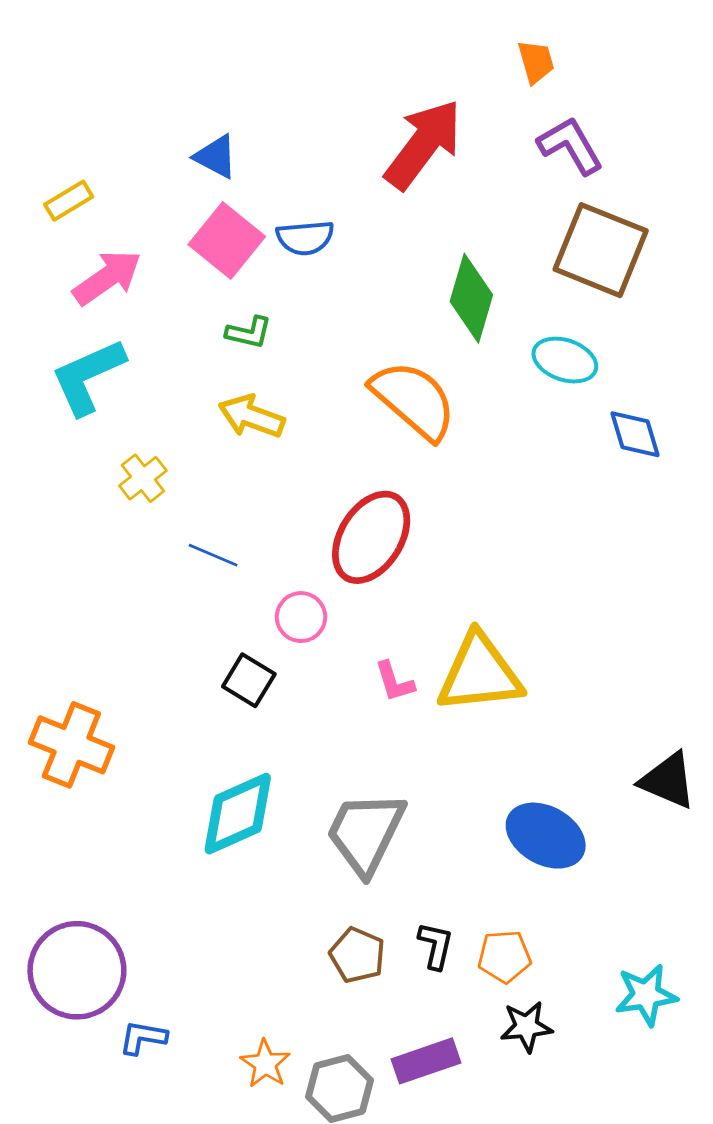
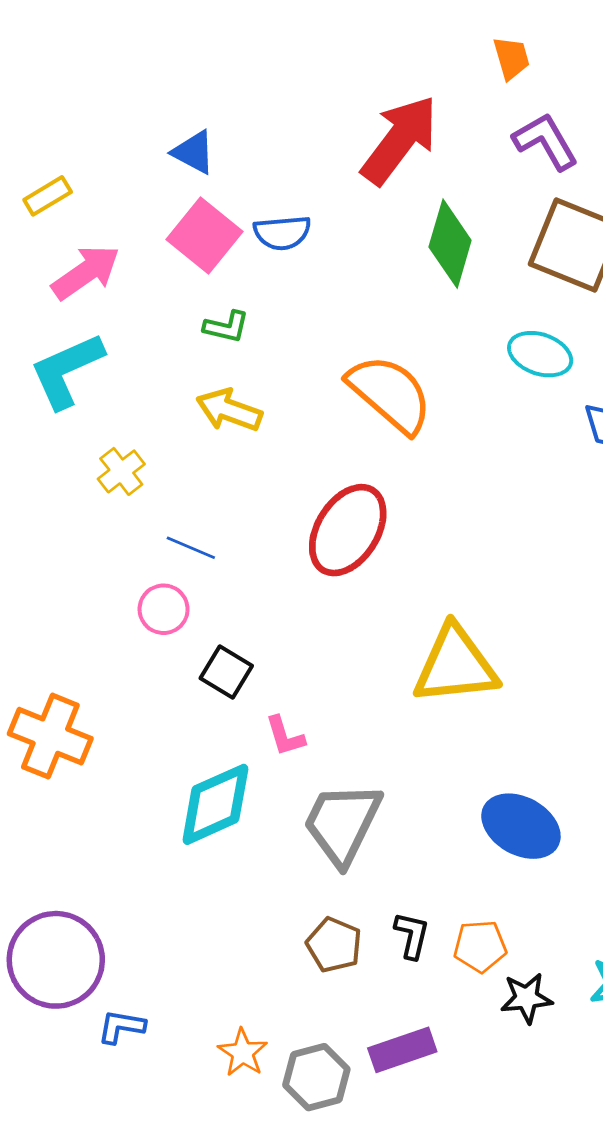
green diamond: (471, 298) -> (450, 244), moved
pink circle: (301, 617) -> (164, 609), moved
pink L-shape: (394, 682) -> (285, 736), moved
black star: (526, 1027) -> (526, 998), moved

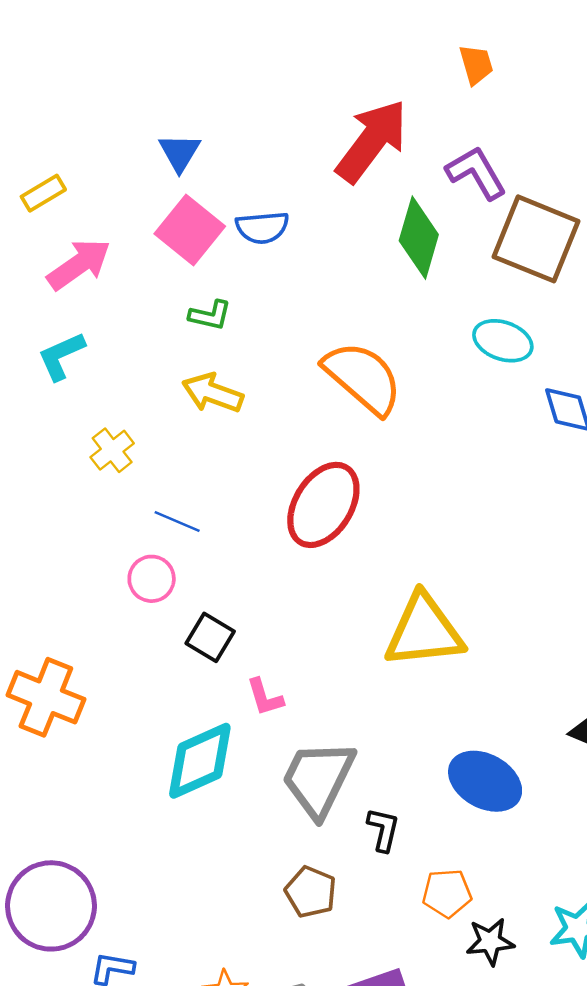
purple L-shape: (546, 141) -> (476, 173), moved
blue triangle: (194, 152) -> (180, 152), turned 33
cyan L-shape: (67, 370) -> (61, 356), size x0.7
black L-shape: (412, 935) -> (383, 830), moved

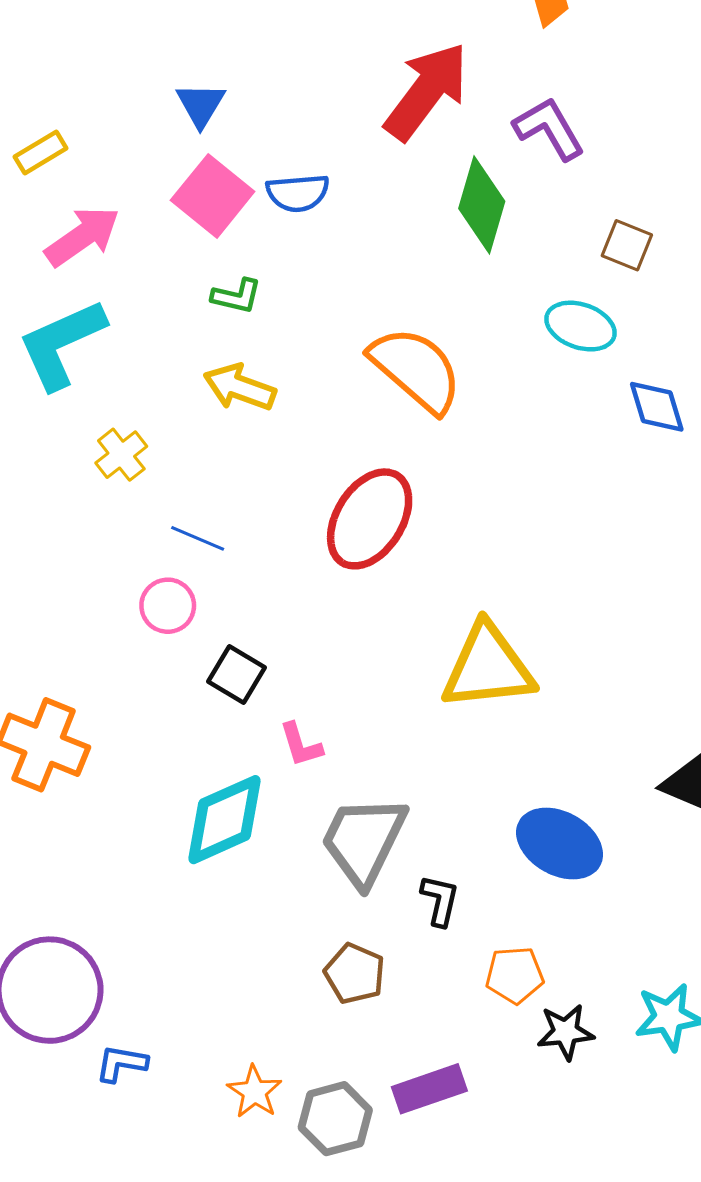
brown square: (536, 239) -> (627, 245), moved, size x0.5
cyan L-shape: (61, 356) -> (62, 344), size x1.6

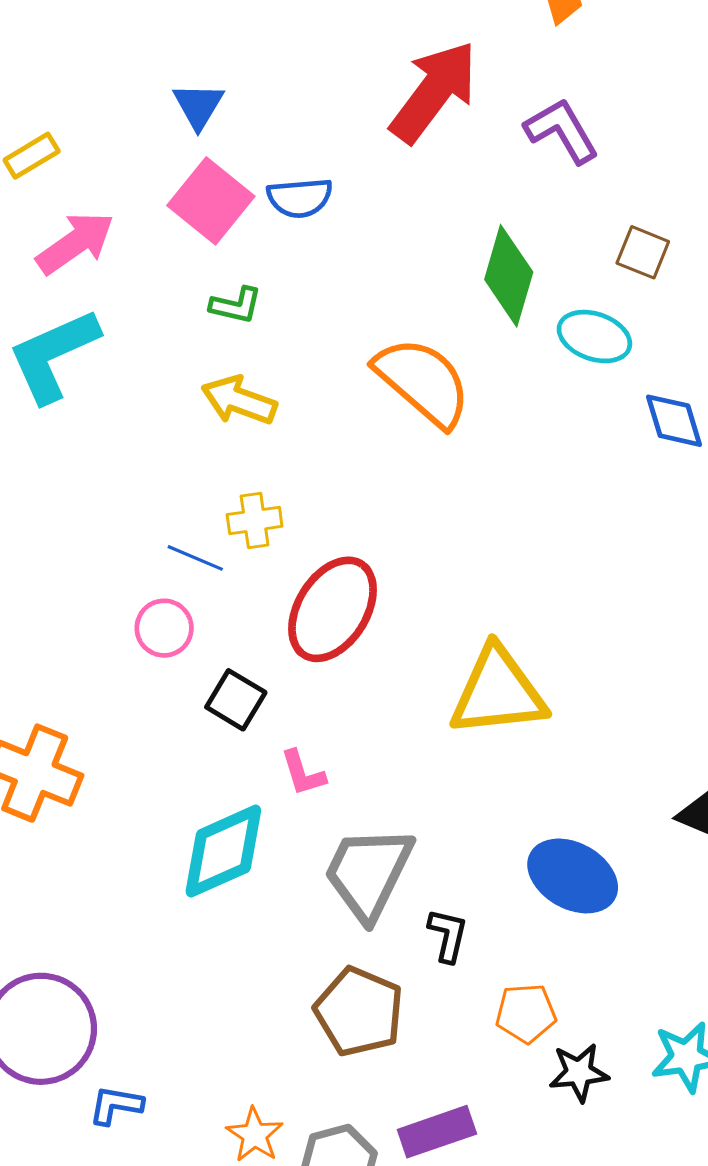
green diamond: (482, 205) -> (509, 276), moved
yellow cross: (121, 455) -> (255, 520), moved, turned 30
red ellipse: (370, 519) -> (333, 609), moved
brown pentagon: (355, 974) -> (359, 1012), size x1.4

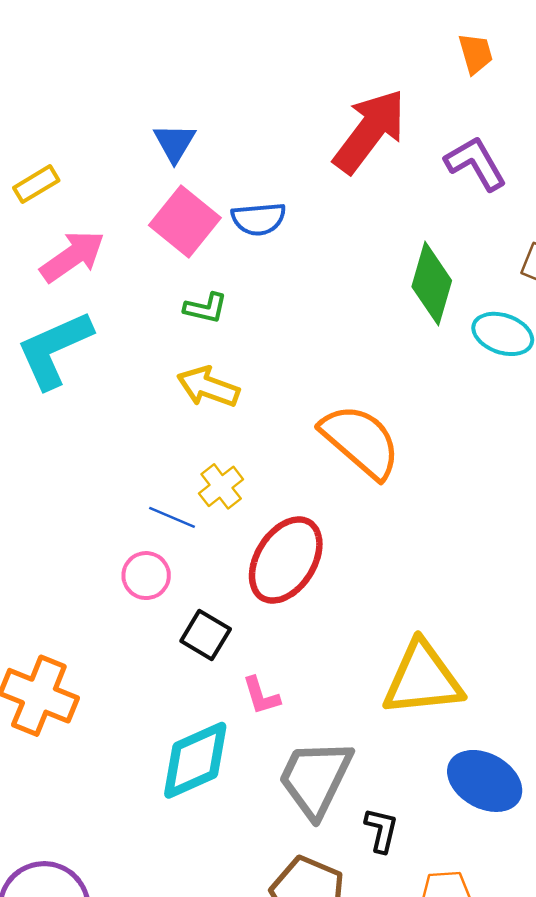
orange semicircle: (423, 382) -> (361, 441), moved
yellow cross: (255, 520) -> (221, 486), turned -30
yellow triangle: (498, 692) -> (423, 679), moved

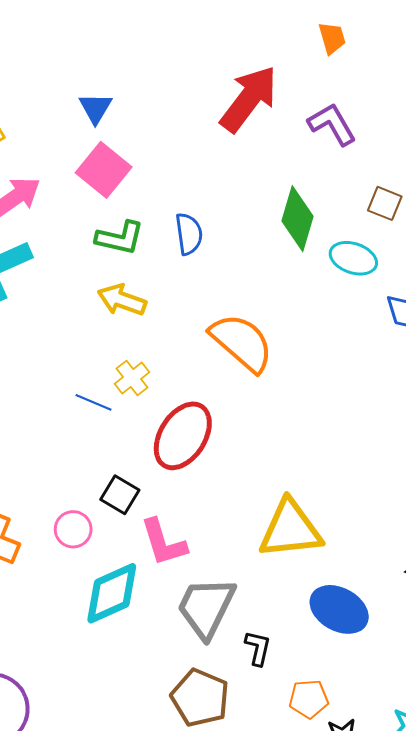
blue semicircle: (259, 219) -> (189, 234), moved, turned -93
green L-shape: (206, 308) -> (120, 238), size x1.4
pink circle: (146, 576) -> (73, 529), moved
pink L-shape: (261, 696) -> (163, 542), size x1.6

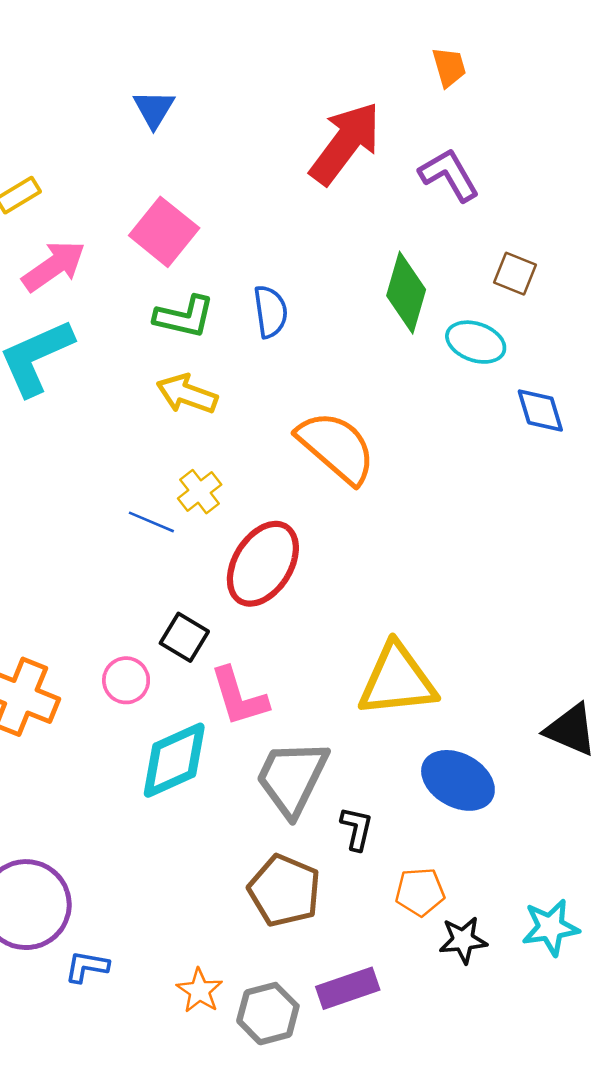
blue triangle: (95, 108) -> (154, 109), moved

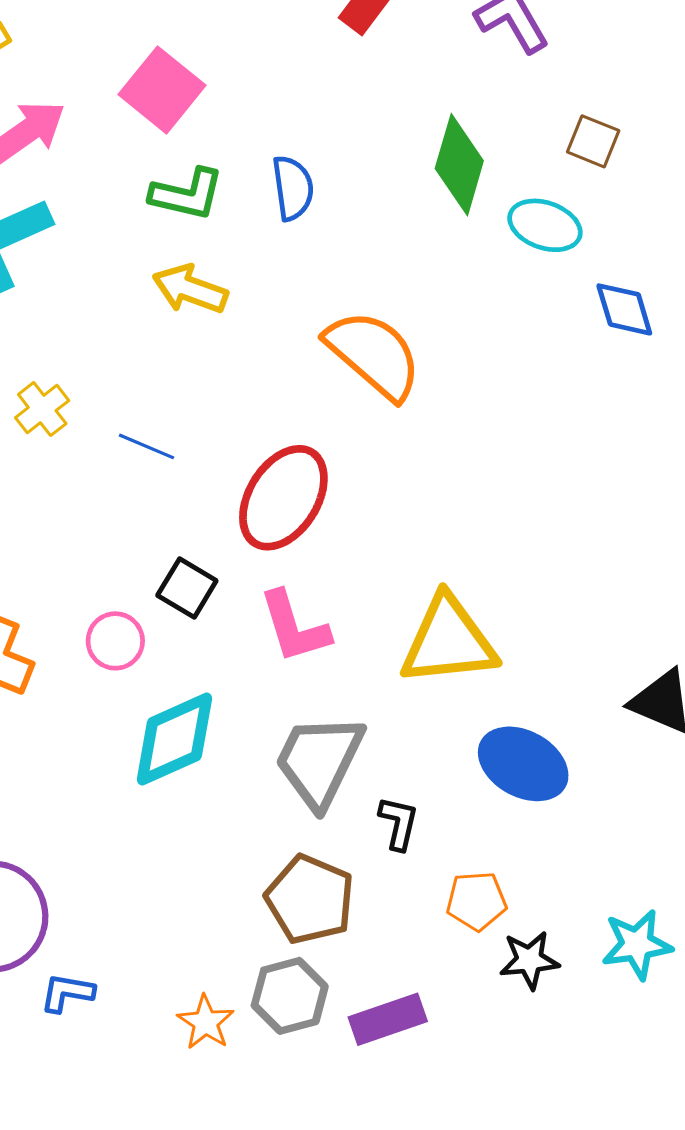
yellow cross: (200, 492) -> (42, 409), moved
pink L-shape: (239, 697) -> (294, 627), moved
gray hexagon: (268, 1014) -> (290, 996), moved

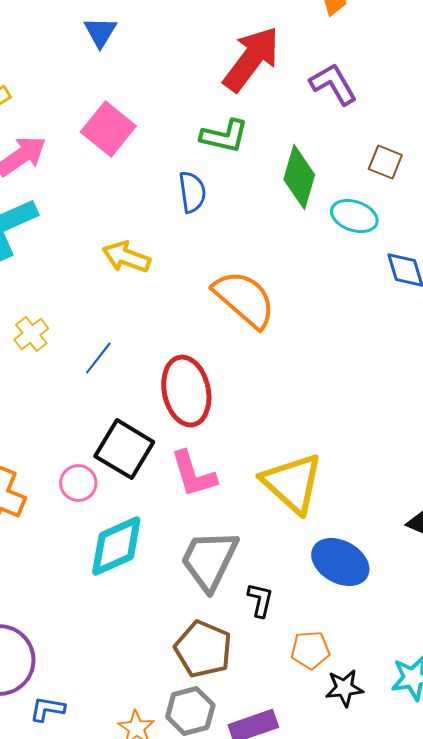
green L-shape: (187, 194) -> (224, 136), moved
blue line: (146, 446) -> (98, 358), turned -75
red ellipse: (283, 498) -> (186, 391), turned -44
black square: (187, 588) -> (124, 449), size x1.5
yellow triangle: (448, 641) -> (292, 483), turned 48

